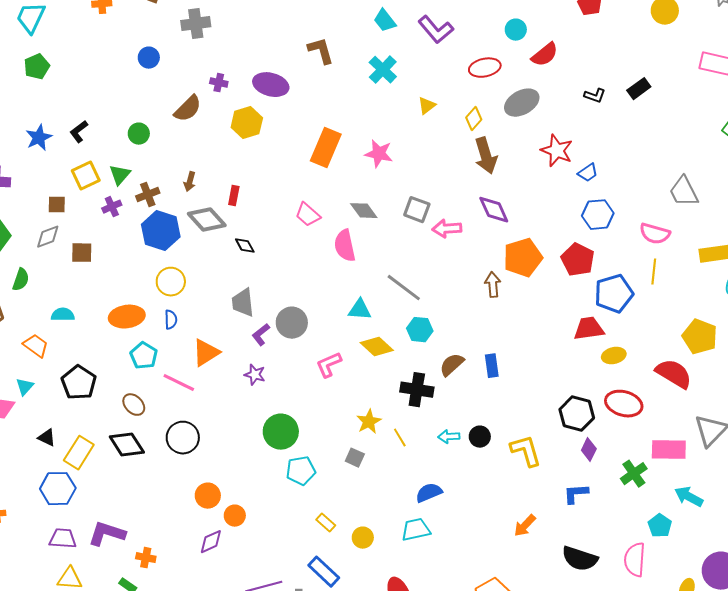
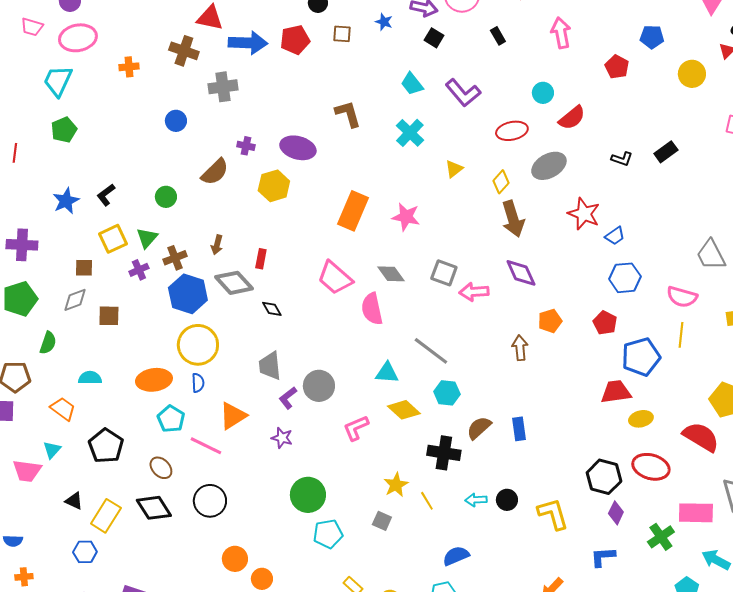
pink trapezoid: (308, 215) -> (335, 278), size x1.4
orange pentagon: (523, 258) -> (550, 321), size x0.6
red pentagon: (578, 260) -> (605, 323), size x0.7
yellow circle: (171, 282) -> (198, 345), size x1.4
blue hexagon: (58, 489) -> (85, 552), size x0.7

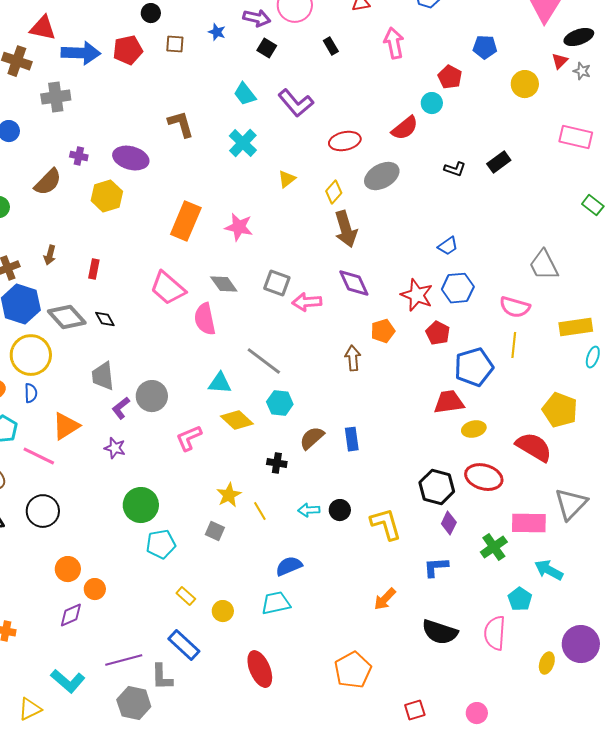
cyan circle: (543, 93) -> (432, 103), moved
red star: (584, 214) -> (417, 295), moved
gray diamond: (234, 283) -> (67, 317), moved
black cross: (444, 453) -> (277, 463), size x0.6

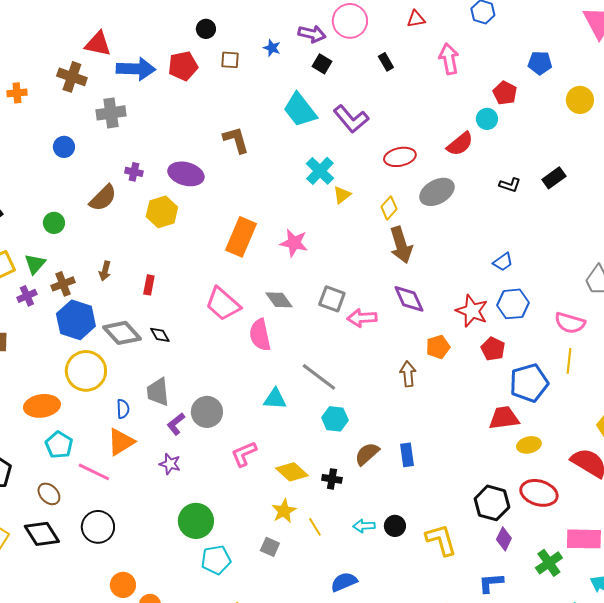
cyan trapezoid: (245, 94) -> (300, 110), size x1.5
cyan cross: (243, 143) -> (320, 171), moved
blue semicircle: (31, 393) -> (123, 409), moved
yellow diamond: (237, 420) -> (292, 472), moved

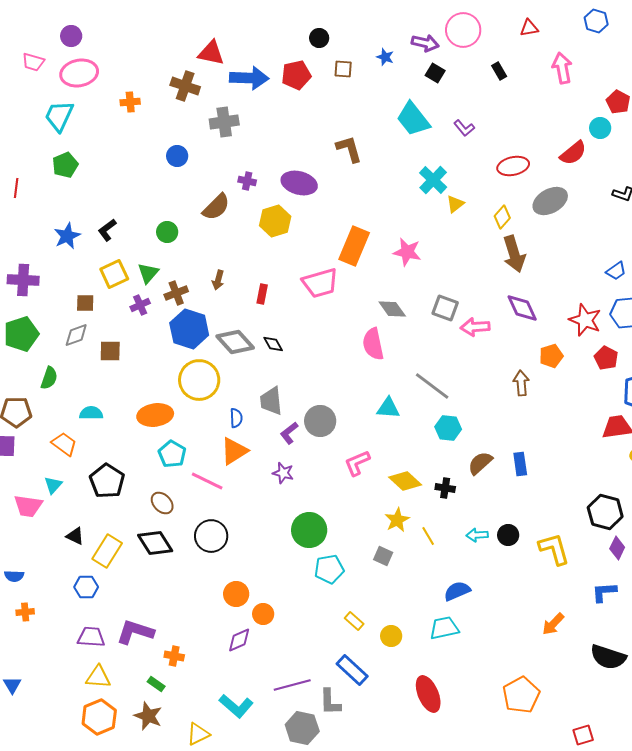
purple L-shape: (351, 119) -> (464, 128), size x0.6
pink trapezoid: (223, 304) -> (320, 283), moved, turned -57

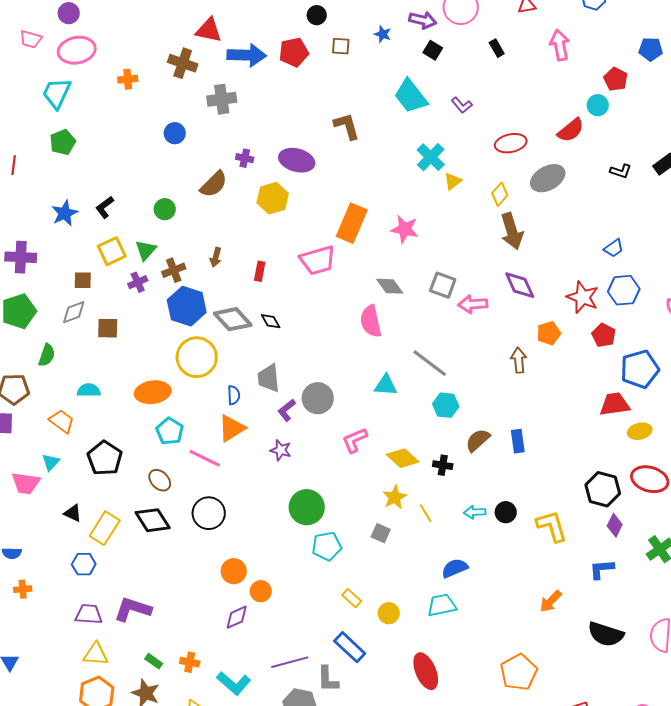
orange cross: (174, 656) -> (190, 662), moved

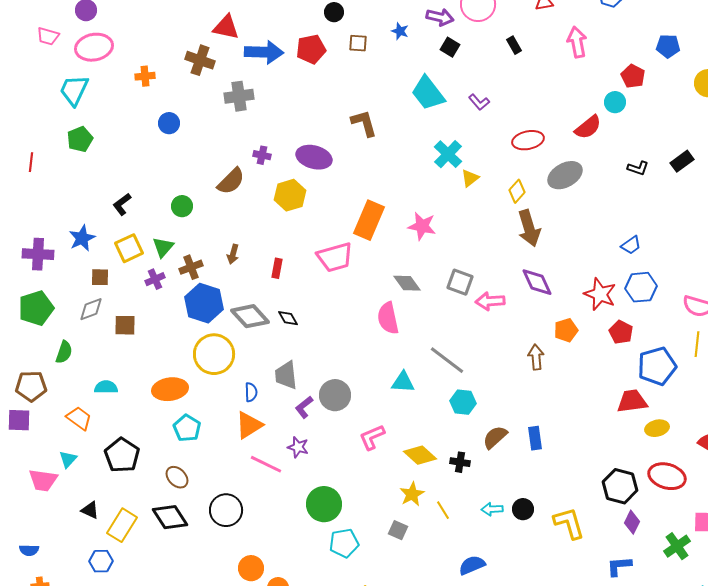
blue circle: (175, 133) -> (169, 123), moved
blue star: (65, 213) -> (82, 238), moved
pink line: (205, 458) -> (266, 464), moved

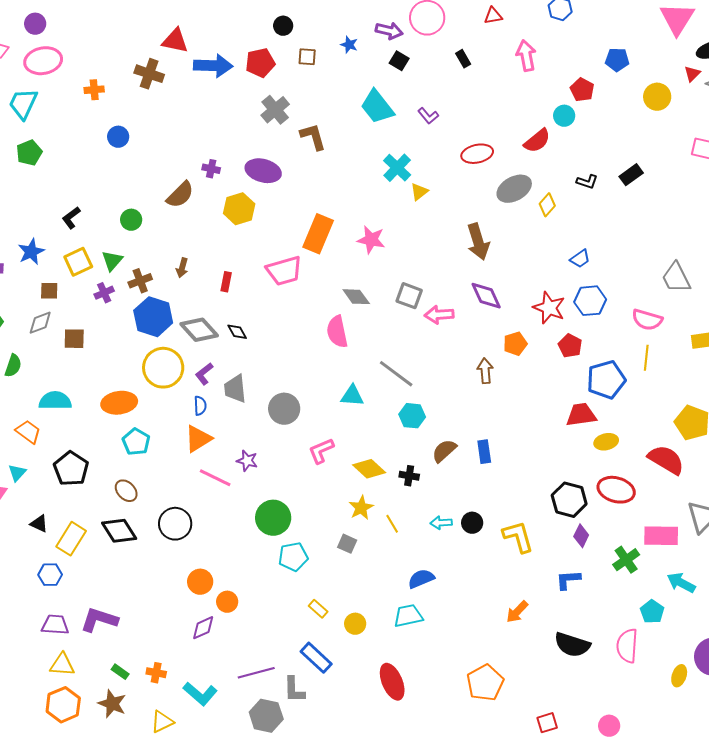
gray cross: (239, 96) -> (275, 110), moved, turned -32
yellow diamond: (517, 191) -> (547, 205), moved
cyan semicircle: (106, 387) -> (55, 401), size x1.4
purple L-shape: (304, 407) -> (204, 374), moved

